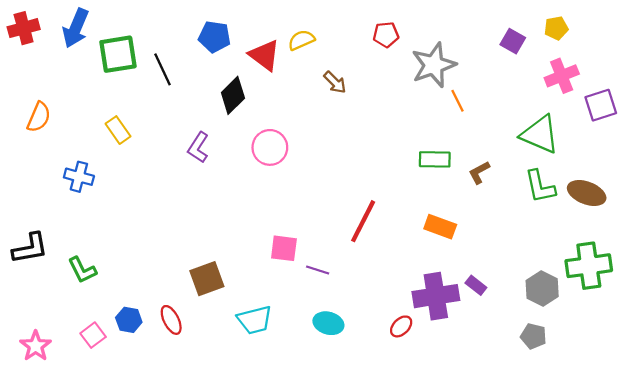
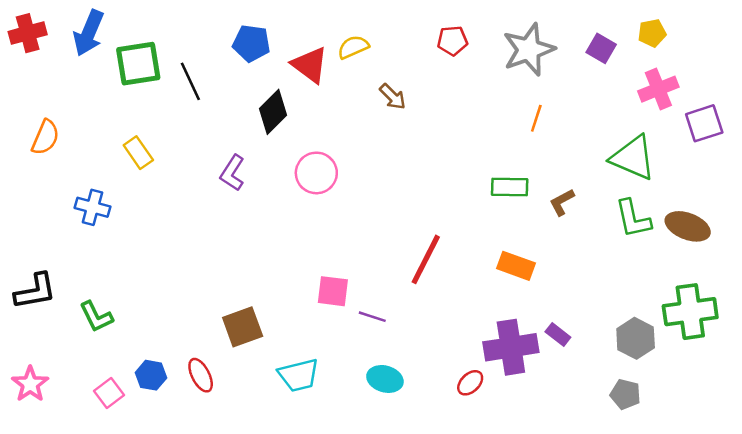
gray star: (434, 65) -> (529, 50), moved
orange line: (458, 101) -> (536, 118), turned 45
pink star: (36, 346) -> (30, 384), moved

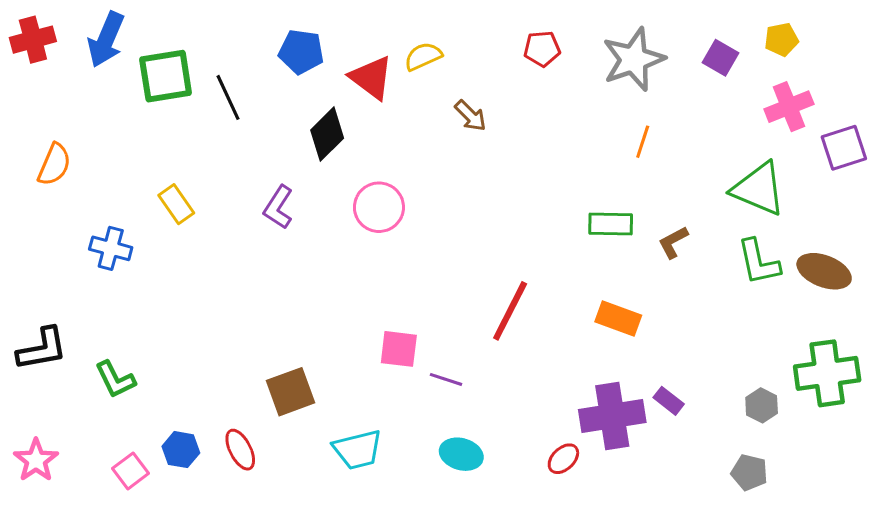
yellow rectangle: (138, 153) -> (176, 204), moved
gray hexagon: (636, 338) -> (762, 405), size x0.7

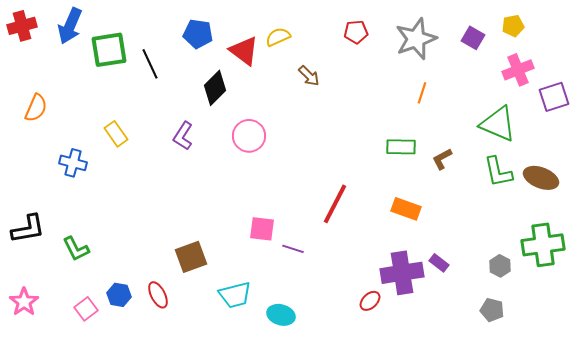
cyan ellipse: (461, 454) -> (281, 315), moved

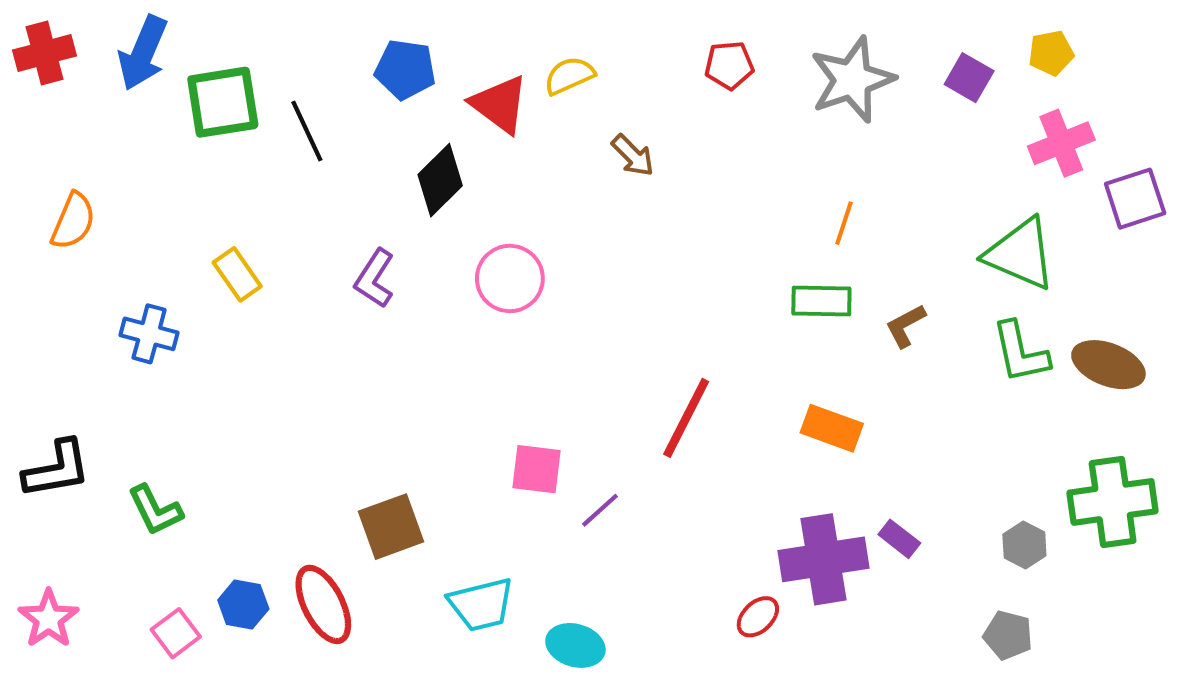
orange line: (422, 93) -> (844, 223), moved
purple line: (293, 249) -> (600, 510), turned -60
red ellipse: (158, 295) -> (323, 604), size x1.4

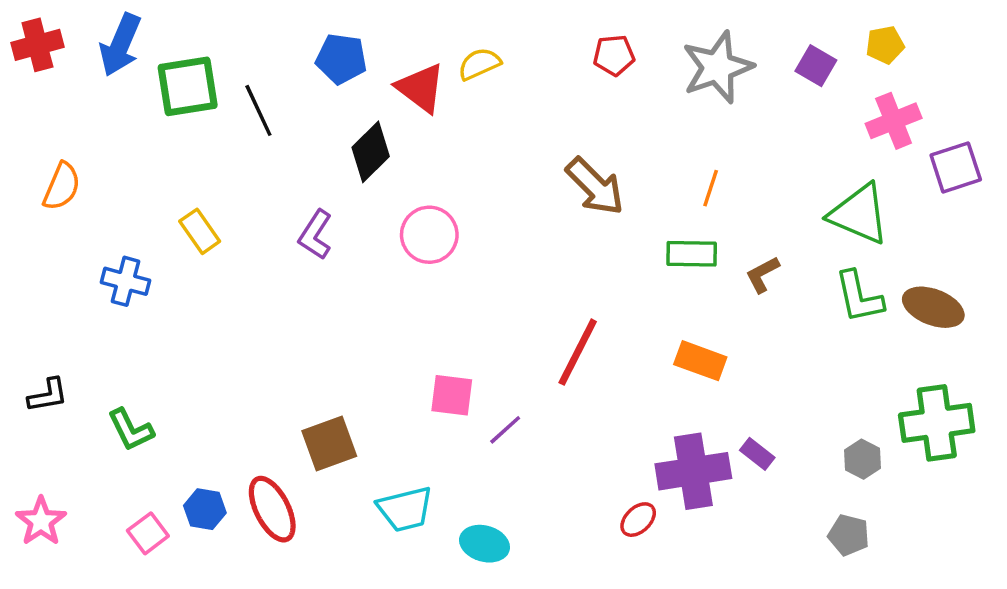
brown arrow: (633, 156) -> (595, 186), moved, size x1.6
black L-shape: (57, 469) -> (48, 395), size x0.7

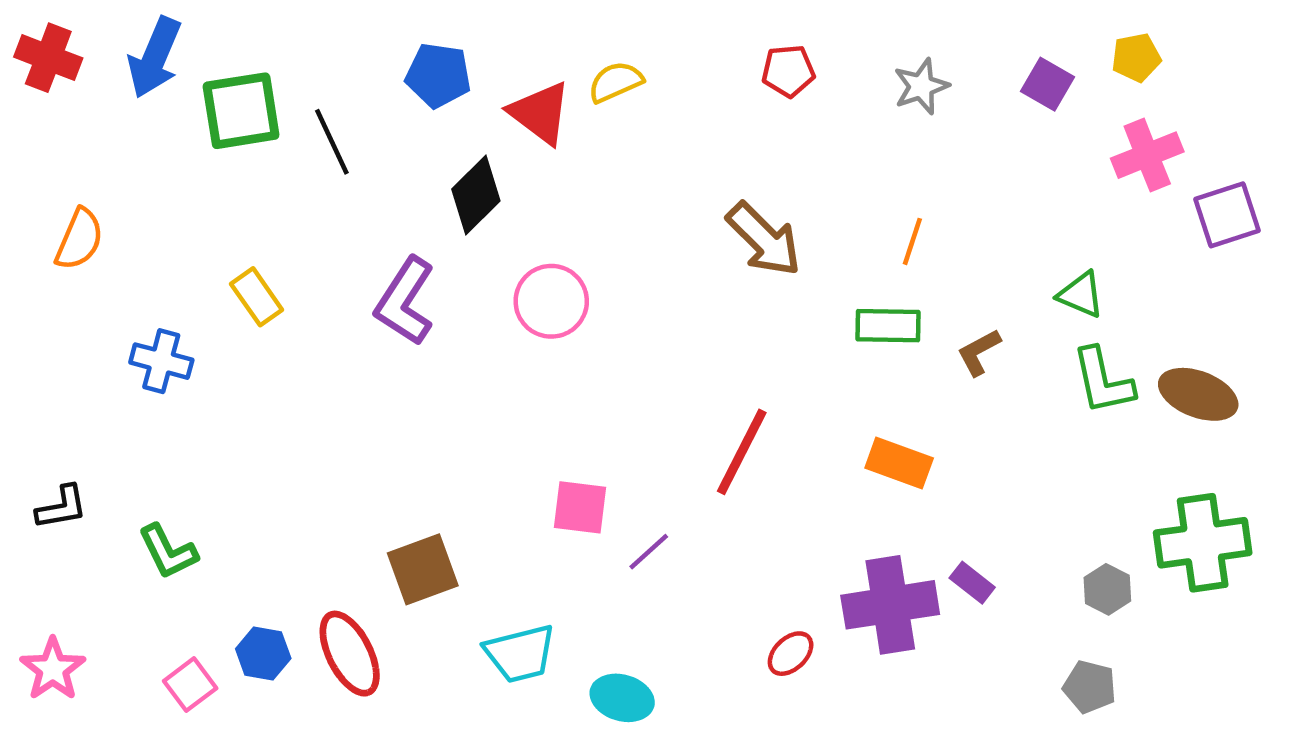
red cross: (37, 45) -> (48, 58), turned 36
gray star: (718, 67) -> (921, 86), size x0.6
green triangle: (859, 214) -> (1081, 295), moved, size x0.6
purple L-shape: (315, 235) -> (405, 301), size x1.4
red ellipse: (638, 520) -> (791, 654), moved

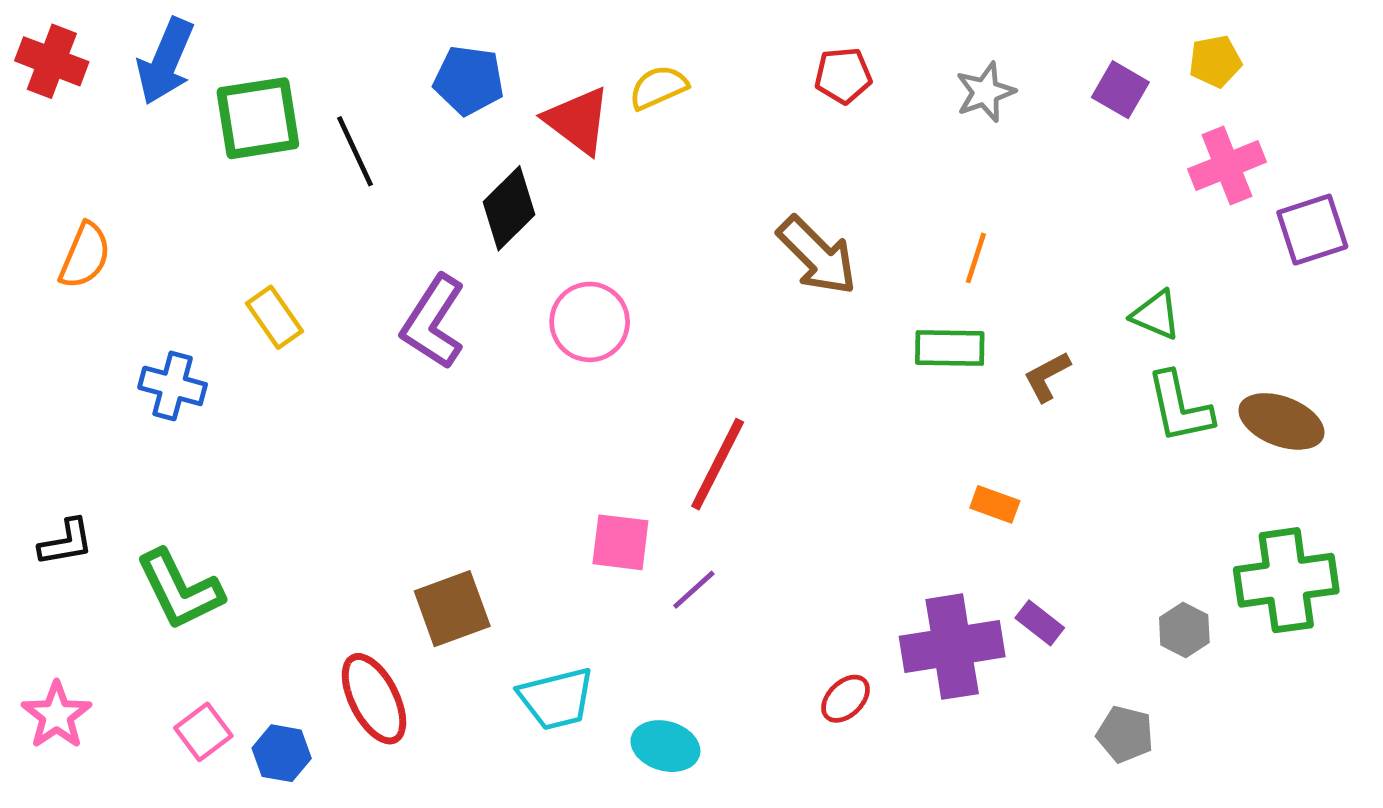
red line: (742, 452) -> (718, 464), moved
orange rectangle: (899, 463) -> (995, 504), moved, size x0.7
green L-shape: (168, 552) -> (180, 590), size x1.4
blue hexagon: (263, 654) -> (282, 753), moved
gray pentagon: (1090, 687) -> (1125, 734), moved

